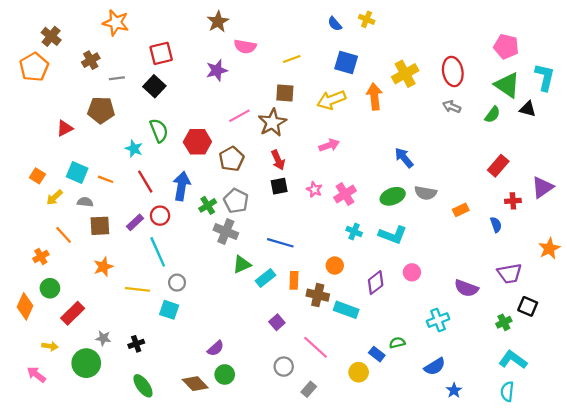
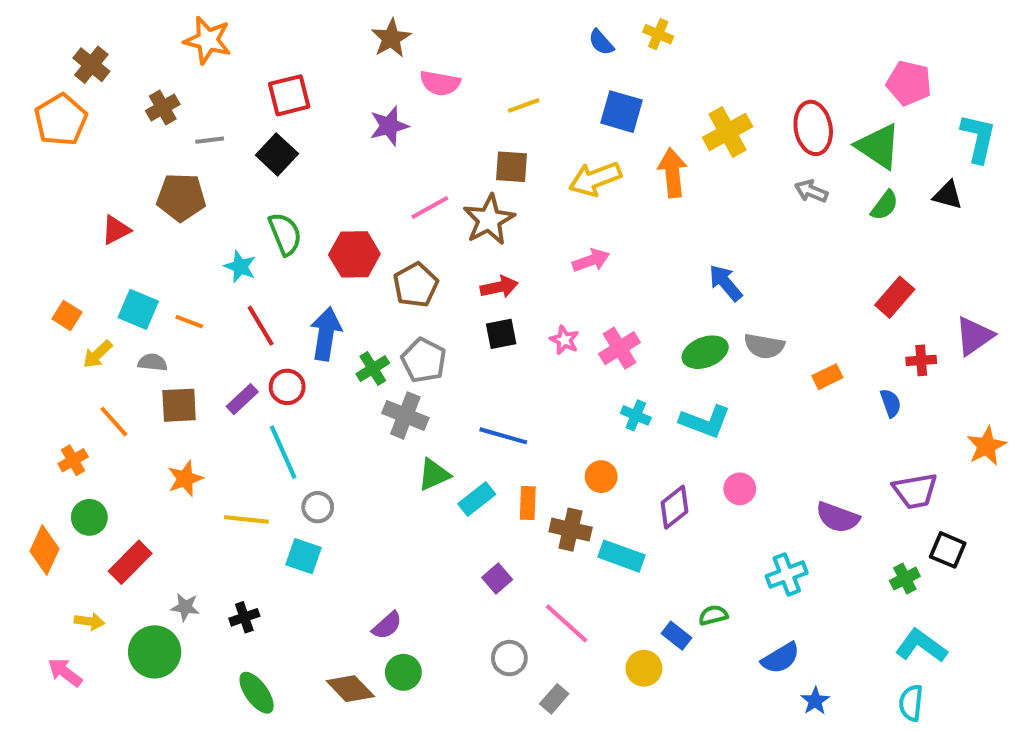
green triangle: (507, 85) -> (878, 146), moved
red arrow: (278, 160) -> (499, 287), turned -78

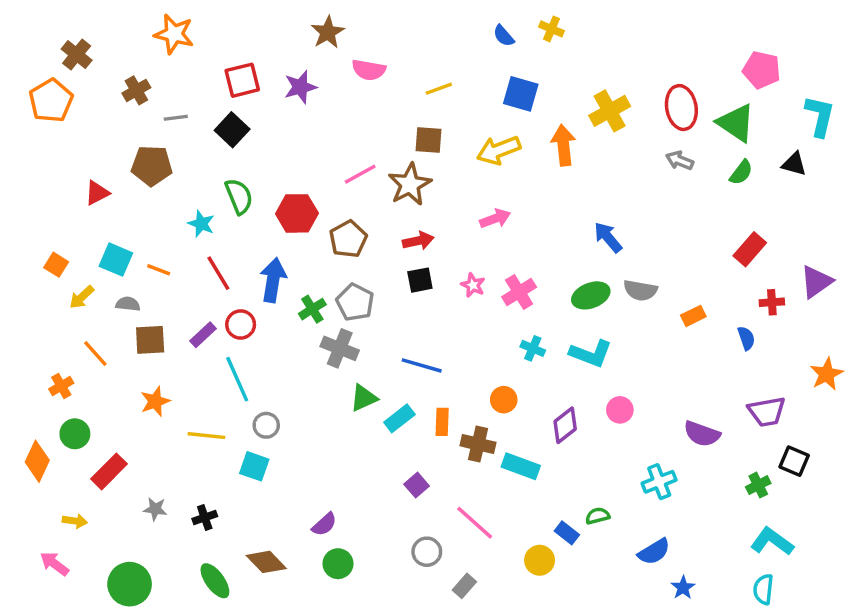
purple star: (389, 126) -> (300, 87), moved
green circle: (155, 652) -> (130, 584), moved
brown diamond: (350, 689) -> (266, 562), moved

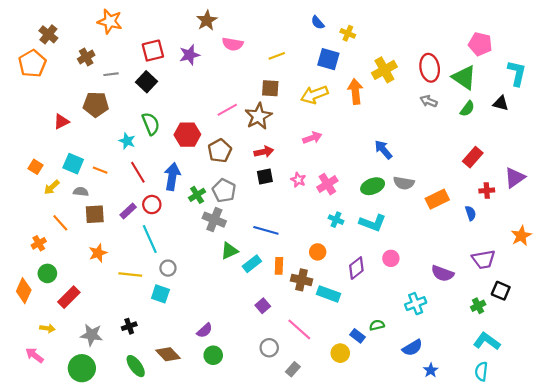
yellow cross: (552, 29) -> (348, 33), moved
orange rectangle: (693, 316) -> (437, 199), size x1.5
gray star: (155, 509) -> (92, 335), moved, size x1.5

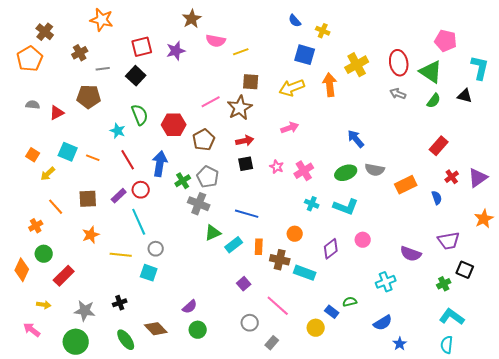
yellow line: (277, 56) -> (241, 52), moved
purple triangle: (515, 178) -> (478, 178), moved
red cross: (487, 191) -> (452, 177), turned -32
gray semicircle: (81, 192) -> (33, 105), moved

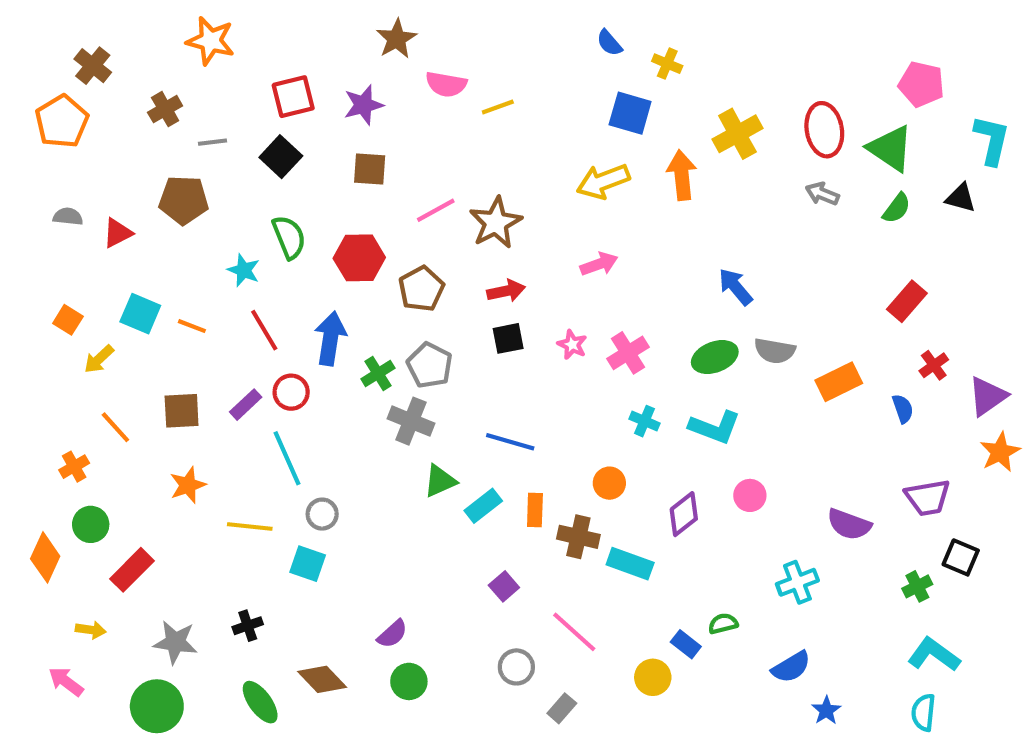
brown square: (251, 82) -> (370, 169), moved
purple triangle: (478, 178) -> (988, 396), moved

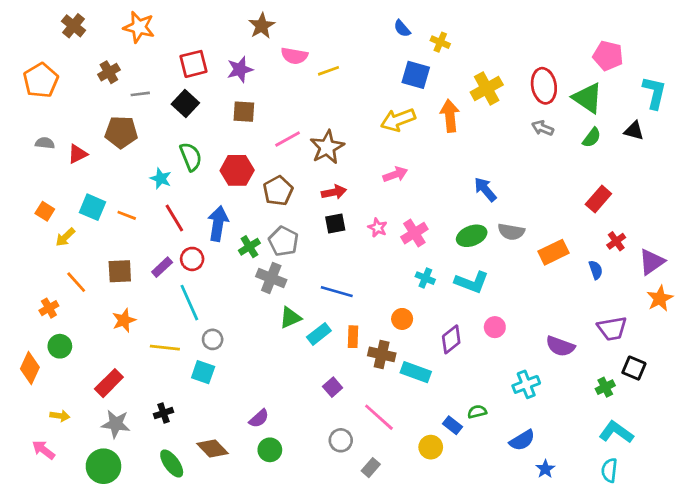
brown cross: (93, 66) -> (73, 26), moved
red rectangle: (132, 570) -> (109, 383), moved

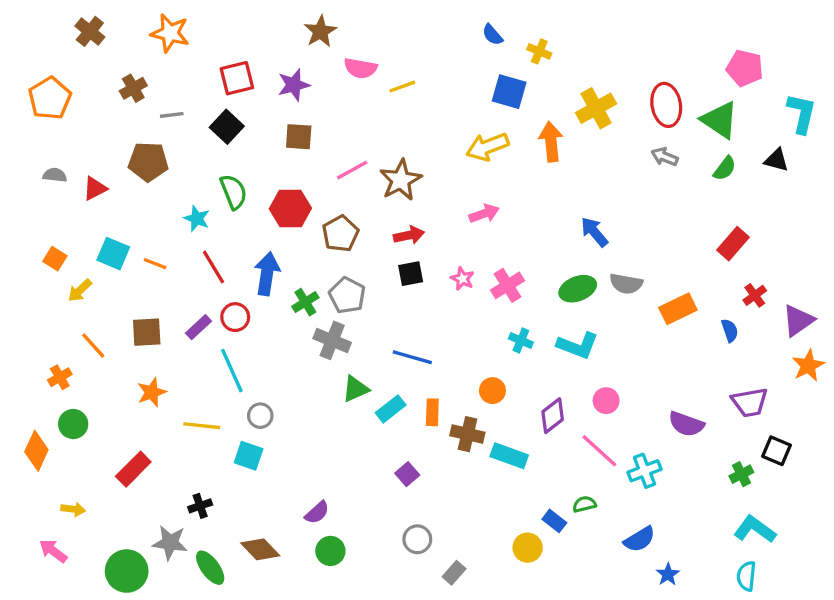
pink line: (379, 417) -> (599, 451), moved
gray star: (116, 424) -> (170, 543), moved

